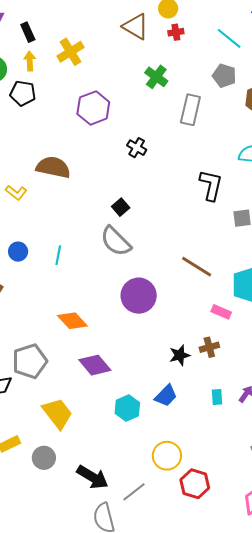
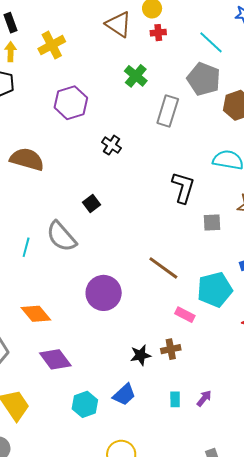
gray pentagon: (224, 76) -> (204, 79), size x1.4
gray semicircle: (116, 241) -> (61, 236), moved

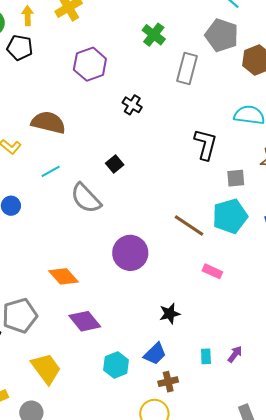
cyan line: (26, 247) -> (51, 171), moved, turned 48
cyan pentagon: (215, 290) -> (230, 216), moved
brown cross: (171, 349) -> (168, 382), moved

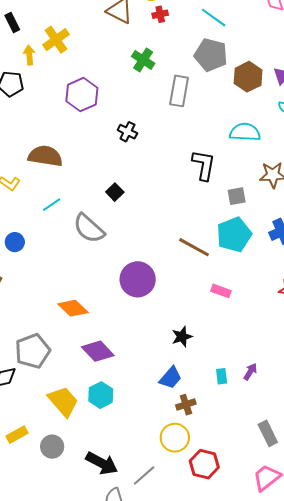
yellow arrow: (28, 16) -> (29, 55), moved
cyan hexagon: (116, 365) -> (101, 395), moved

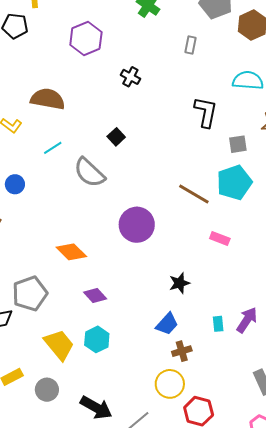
gray rectangle: (179, 91) -> (191, 45), moved, size x0.6
purple diamond: (98, 351) -> (95, 295), size x0.7
purple arrow: (250, 372) -> (247, 320), size x1.5

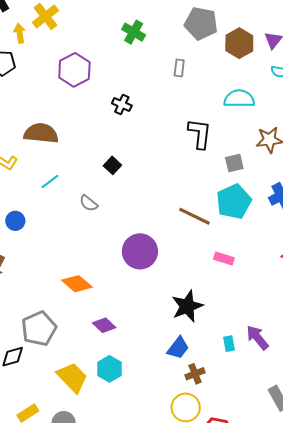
gray semicircle: (89, 173) -> (89, 203), size x0.6
black star: (179, 283) -> (187, 306), size x1.5
purple arrow: (247, 320) -> (257, 338), turned -68

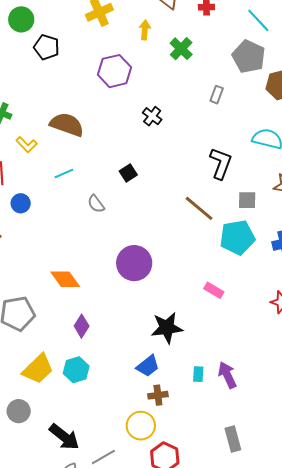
yellow arrow: (20, 33) -> (145, 30), moved
brown line: (194, 216) -> (199, 208), moved
purple diamond: (104, 325) -> (82, 326), turned 65
yellow trapezoid: (72, 377) -> (38, 369), turned 76

